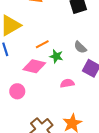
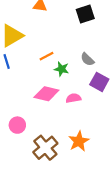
pink diamond: (34, 66) -> (46, 94), moved
pink circle: (17, 91) -> (17, 125), moved

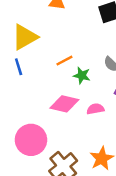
pink circle: (17, 125) -> (31, 140), size x1.6

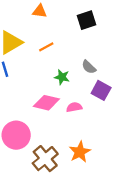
orange line: (64, 61) -> (46, 47), moved

